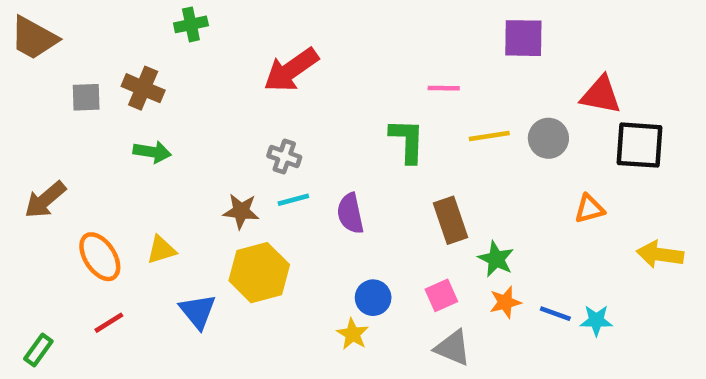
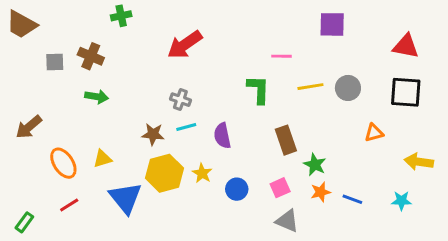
red triangle: (601, 95) -> (406, 46), moved
blue triangle: (198, 311) -> (126, 198), size x1.4
cyan star: (596, 320) -> (401, 201), moved
yellow star: (353, 334) -> (202, 173), moved

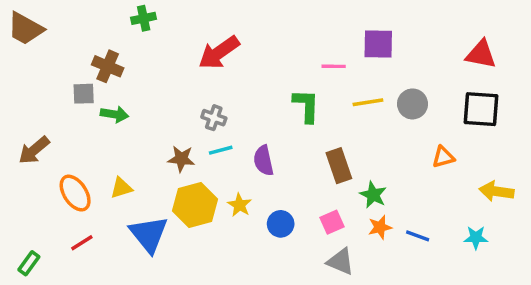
purple square: (332, 24) -> (378, 44), moved
gray square: (55, 62) -> (84, 94), moved

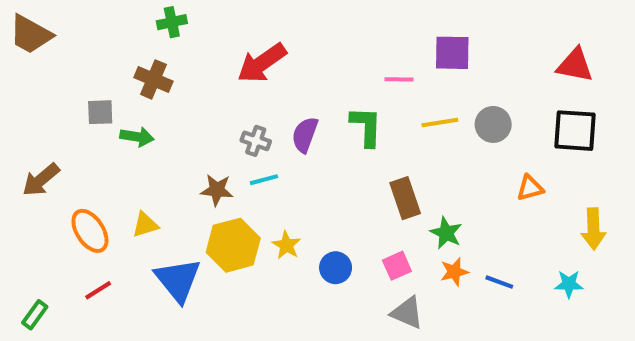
brown cross: (108, 66) -> (153, 79), moved
purple semicircle: (263, 160) -> (305, 135), moved, turned 32
yellow arrow: (496, 191) -> (593, 229), turned -100

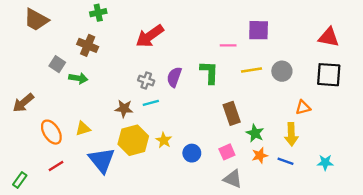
brown trapezoid: (31, 34) -> (36, 20), moved
gray square: (100, 112) -> (57, 64), turned 35
yellow arrow: (593, 229) -> (291, 134), moved

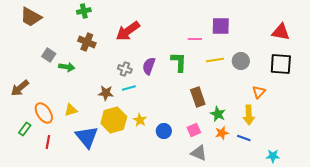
brown cross: (88, 45) -> (87, 42), moved
orange triangle: (303, 107) -> (259, 92), turned -32
cyan star: (325, 162) -> (273, 156), moved
red line: (56, 166) -> (48, 142), turned -48
green rectangle: (20, 180) -> (25, 129), moved

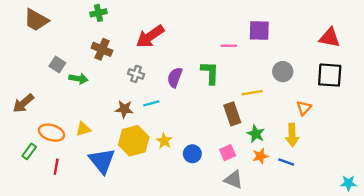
yellow line: (215, 60) -> (252, 93), moved
gray cross: (125, 69) -> (136, 74), moved
orange ellipse: (44, 113) -> (51, 133), turned -40
cyan star: (273, 156) -> (348, 183), moved

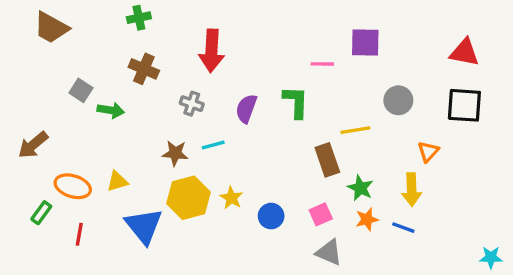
red arrow: (150, 36) -> (212, 51), turned -52

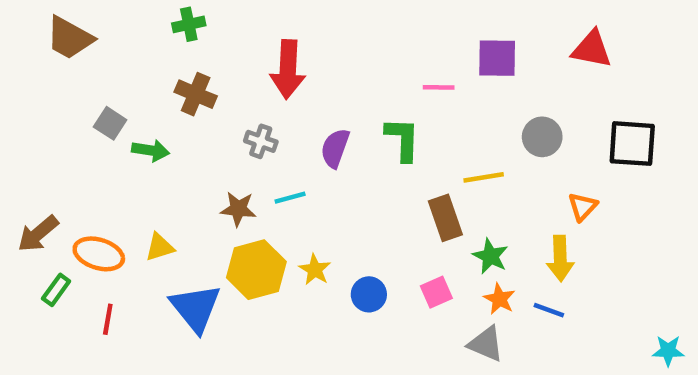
red triangle: (464, 52) -> (592, 49), moved
brown arrow: (33, 145) -> (38, 234), moved
orange star: (367, 219) -> (499, 299), turned -30
gray triangle: (329, 252) -> (486, 344), moved

